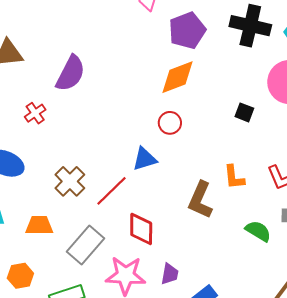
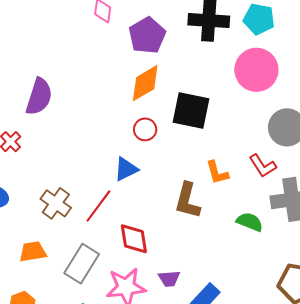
black square: (244, 112) -> (191, 110), moved, size x2.0
purple trapezoid: (170, 274) -> (169, 279), turned 85

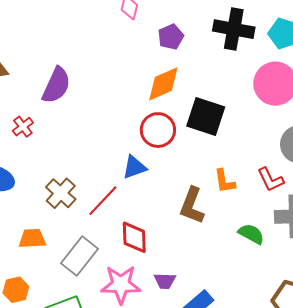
purple pentagon: (147, 35) -> (171, 37), size x0.7
red circle: (145, 129) -> (158, 130), size x1.5

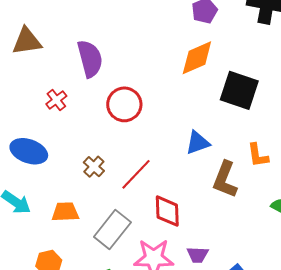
purple semicircle: (56, 85) -> (90, 59), turned -39
red circle: (158, 130) -> (124, 104), moved
blue triangle: (134, 167) -> (198, 143), moved
brown cross: (61, 193) -> (94, 167), size x0.7

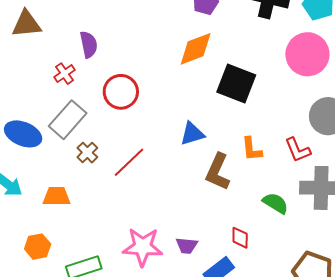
purple semicircle: (90, 59) -> (89, 44), size x0.7
red cross: (56, 100) -> (64, 74), moved
red diamond: (167, 211) -> (240, 238), moved, size x0.7
gray rectangle: (112, 230) -> (68, 120), moved

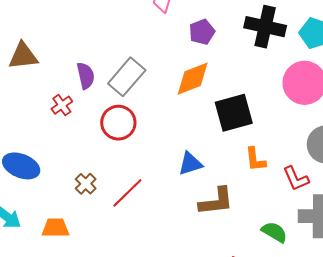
black square: (236, 83) -> (234, 113), turned -36
gray rectangle: (68, 120) -> (127, 77), moved
orange L-shape: (252, 149) -> (255, 159), moved
brown L-shape: (218, 172) -> (216, 201), turned -120

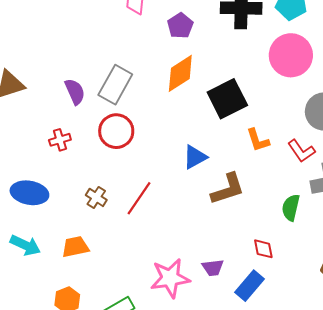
red cross: (62, 105) -> (60, 140), moved, turned 30
green semicircle: (274, 232) -> (291, 208), turned -96

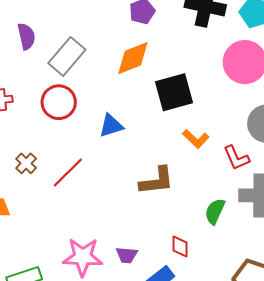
purple semicircle: (75, 92) -> (26, 36), moved
orange L-shape: (258, 140) -> (196, 139), turned -40
blue triangle: (195, 157) -> (111, 126), moved

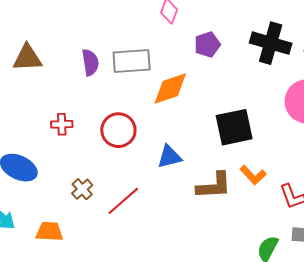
gray rectangle: (67, 56) -> (132, 61), moved, turned 42
orange diamond: (133, 58) -> (170, 88), moved
brown L-shape: (157, 181) -> (214, 186), moved

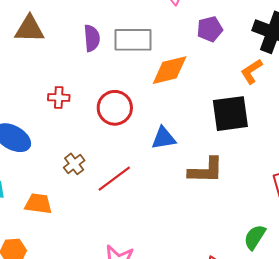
orange L-shape: (253, 175) -> (251, 71), moved, turned 96

